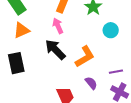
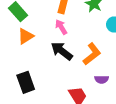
black rectangle: (16, 63) -> (26, 82), moved
purple semicircle: (91, 83) -> (102, 79), turned 136

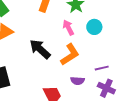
pink arrow: (61, 27) -> (68, 28), moved

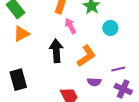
pink arrow: (68, 28) -> (70, 26), moved
black arrow: (40, 49) -> (56, 51), turned 45

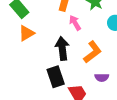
black rectangle: (18, 80) -> (56, 77), moved

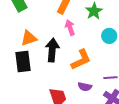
orange triangle: (26, 33) -> (29, 38), moved
black rectangle: (56, 77) -> (23, 61), moved

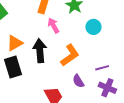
purple semicircle: (85, 87) -> (78, 81), turned 56

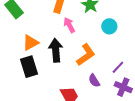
purple line: (102, 68) -> (118, 67), turned -32

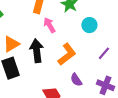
purple line: (118, 67) -> (104, 53), moved

